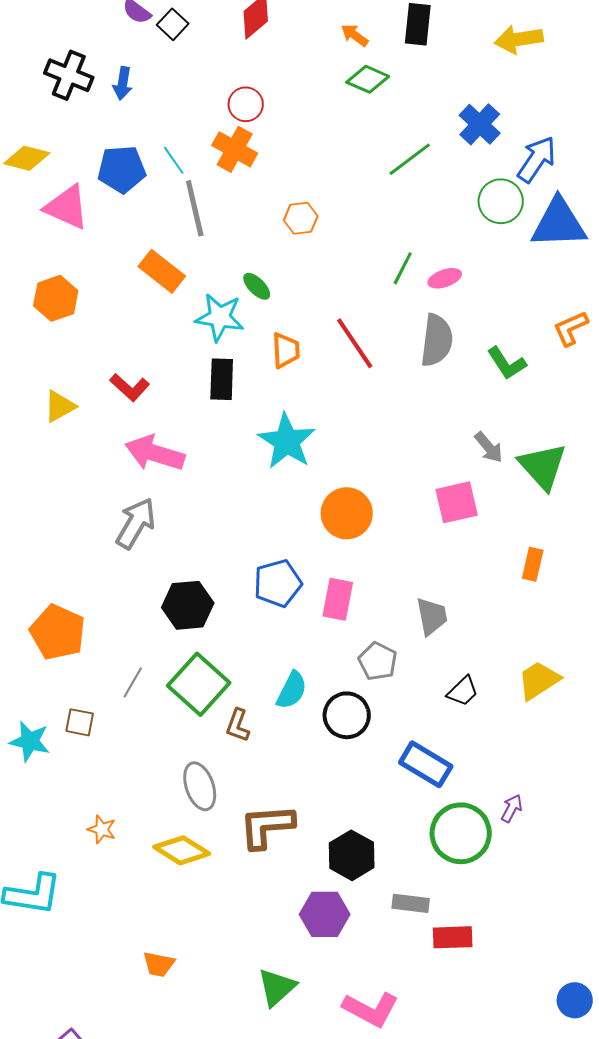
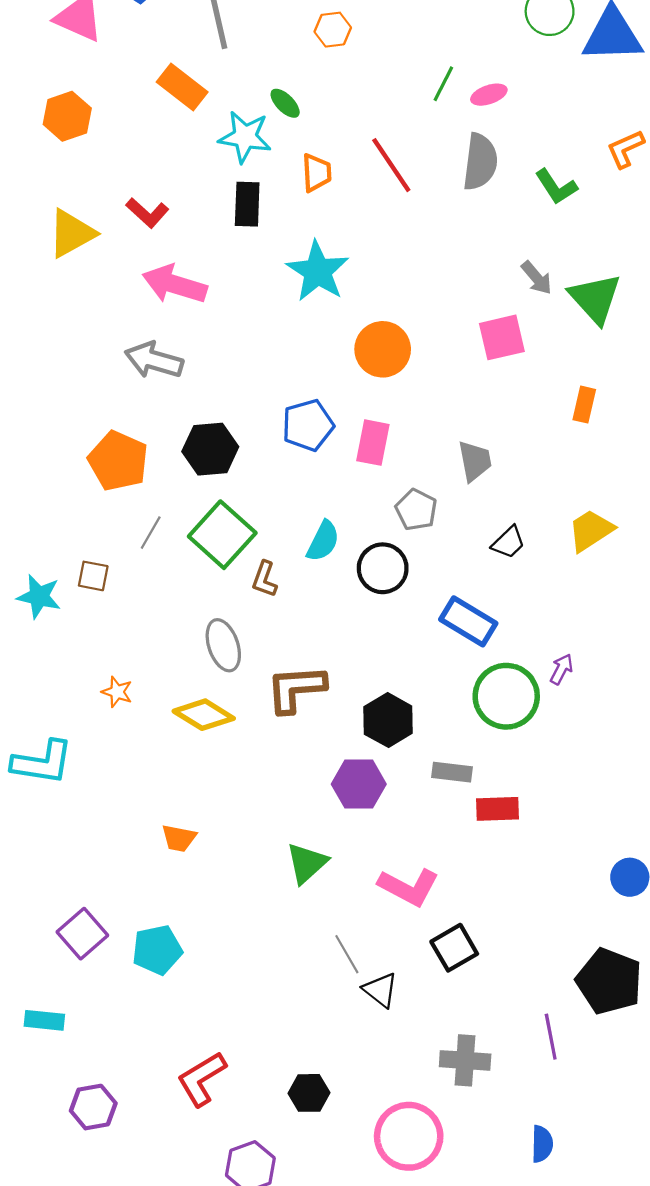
yellow triangle: (60, 406) -> (72, 233), size x1.4
gray arrow: (136, 523) -> (154, 360), turned -104
orange pentagon: (58, 632) -> (118, 461), moved

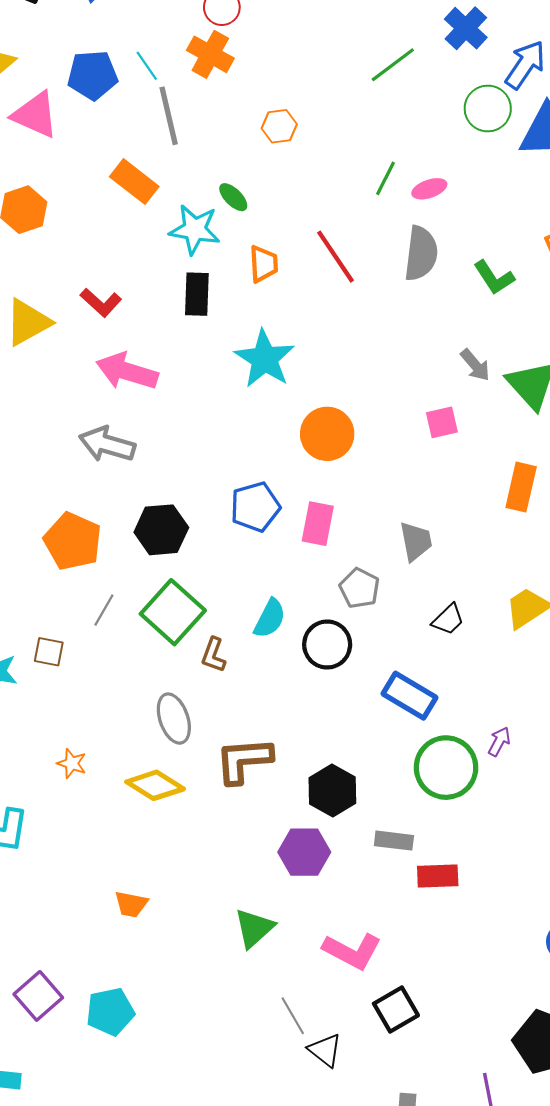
pink square: (502, 337) -> (442, 422), size x0.7
orange rectangle: (584, 405) -> (521, 487), size x1.4

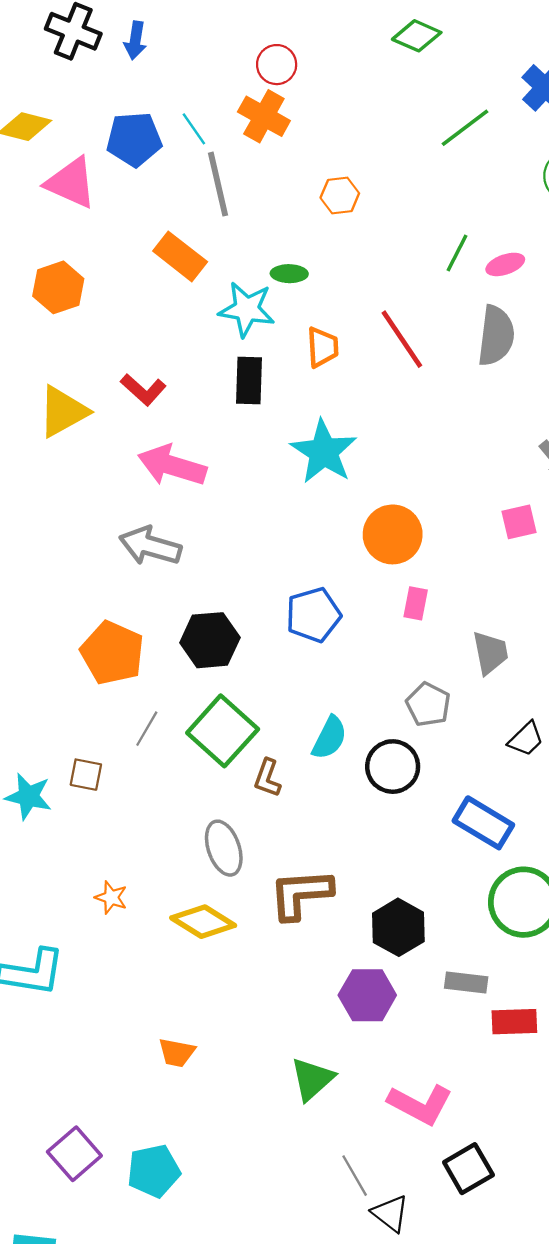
green ellipse: (233, 197) -> (289, 274), turned -44
pink rectangle: (318, 524) -> (416, 603), moved, size x0.7

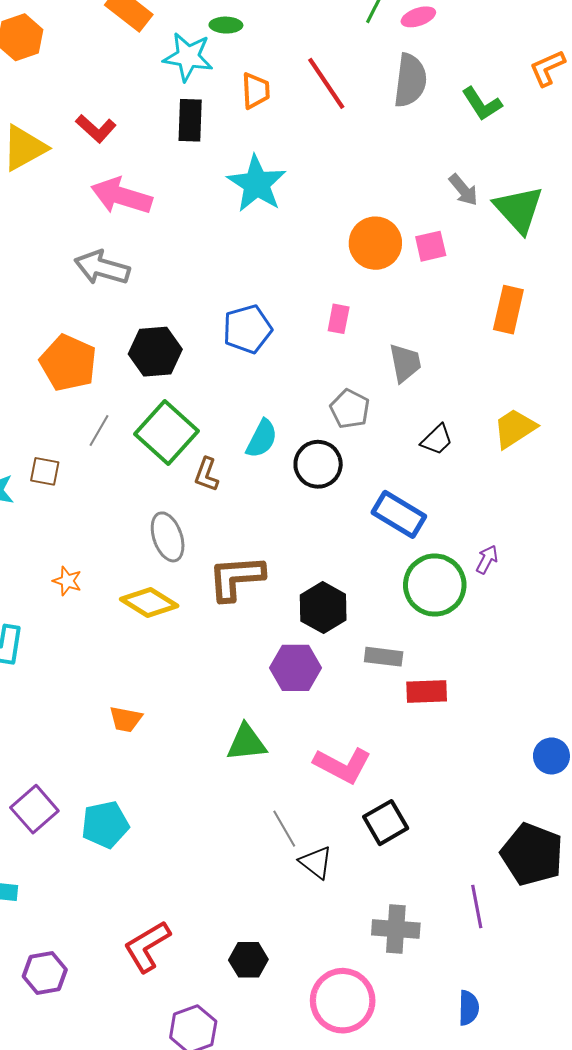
orange circle: (393, 534) -> (375, 243), moved
green triangle: (312, 1079) -> (246, 743), turned 36

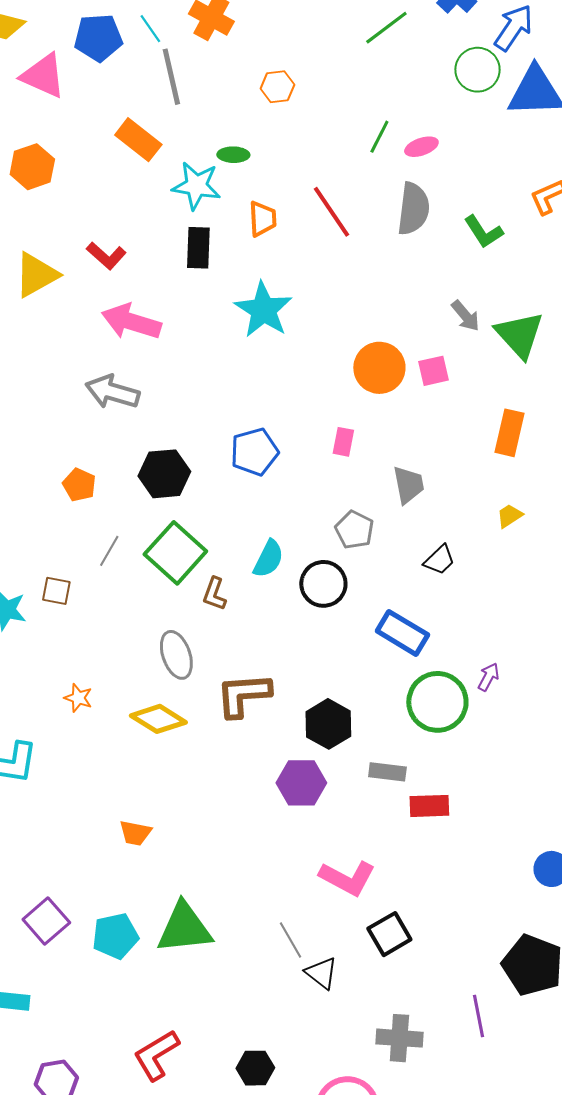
orange pentagon: (68, 363) -> (79, 485), size x0.6
yellow trapezoid: (515, 428) -> (510, 516), moved, size x0.6
green triangle: (246, 743) -> (184, 928), moved, size x1.4

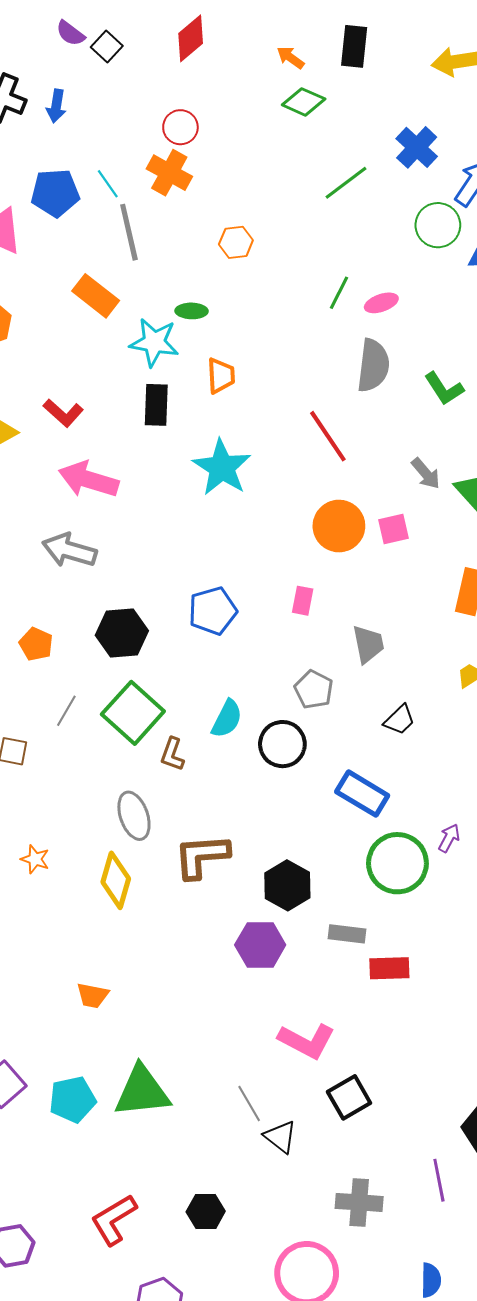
red line: (331, 212) -> (328, 436), moved
yellow diamond: (158, 719) -> (116, 880), turned 74
black hexagon: (255, 1068) -> (206, 1212), moved

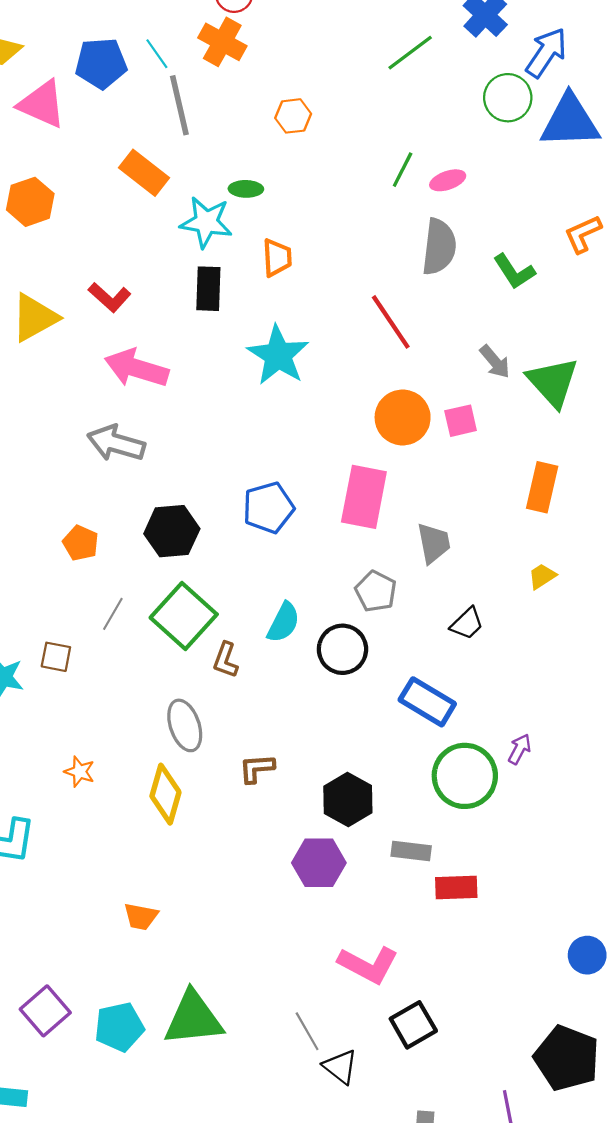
pink rectangle: (303, 601) -> (364, 497), size x2.0
brown L-shape: (202, 856) -> (257, 768), size x0.6

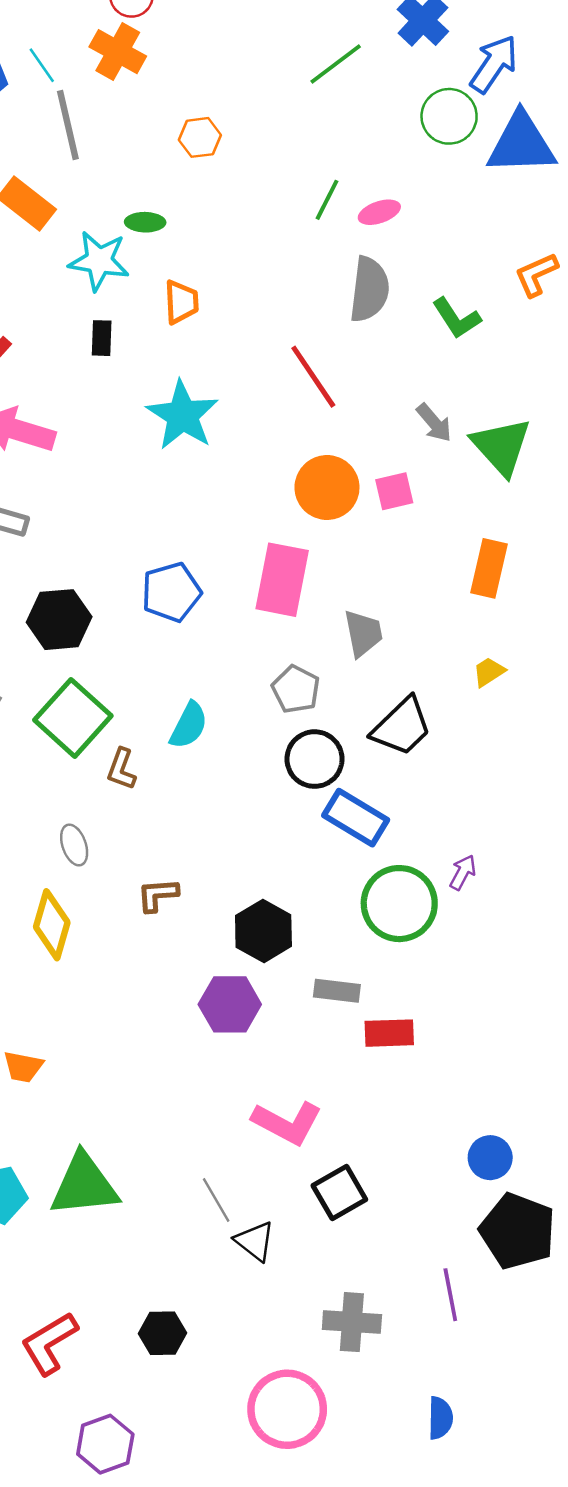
black rectangle: (208, 289) -> (102, 338), size x0.7
black trapezoid: (467, 624) -> (402, 727), size x1.6
black circle: (342, 649) -> (315, 759), moved
gray ellipse: (185, 725) -> (74, 845), size x0.7
blue circle: (587, 955) -> (490, 1158), moved

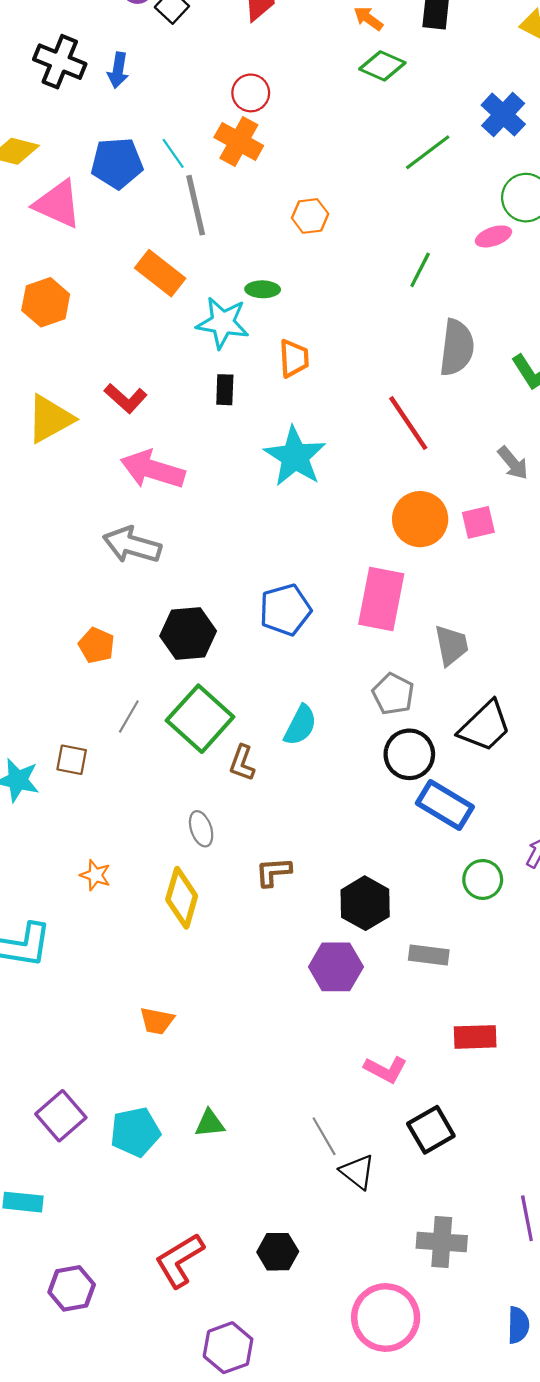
pink ellipse: (379, 212) -> (493, 236), moved
green circle: (399, 904) -> (483, 879), size x0.6
red rectangle: (389, 1033) -> (475, 1037), moved
pink L-shape: (287, 1123) -> (386, 1069), size x0.7
green triangle: (84, 1185) -> (210, 1123), size x0.5

